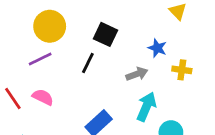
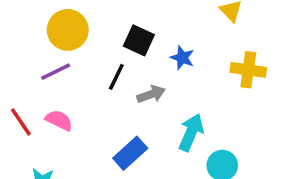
blue star: (157, 48) -> (182, 58), moved
yellow cross: (182, 70) -> (248, 70), moved, size x1.4
gray arrow: (137, 74) -> (151, 94), moved

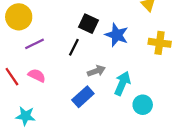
yellow circle: (68, 30) -> (19, 17), moved
blue star: (182, 58) -> (117, 35), size x1.5
gray arrow: (151, 94) -> (96, 71), moved

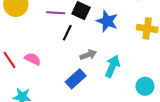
purple line: (34, 44) -> (56, 13), moved, turned 30
cyan circle: (143, 105) -> (145, 86), moved

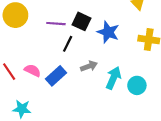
blue rectangle: (76, 79) -> (56, 76), moved
cyan circle: (145, 86) -> (137, 85), moved

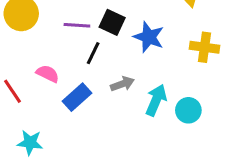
pink semicircle: (32, 70) -> (48, 74), moved

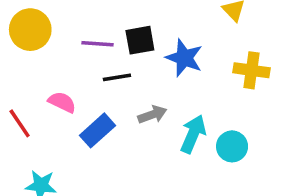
black square: (112, 22) -> (140, 40), turned -35
black line: (93, 53) -> (117, 77), turned 55

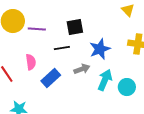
purple line: (97, 44) -> (37, 29), moved
blue star: (184, 58) -> (100, 49), moved, turned 30
pink semicircle: (62, 102) -> (31, 62), turned 56

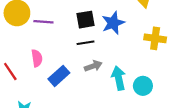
black line: (62, 48) -> (85, 43), moved
blue star: (100, 49) -> (113, 23), moved
cyan arrow: (105, 80) -> (119, 78), turned -35

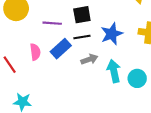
purple line: (43, 22) -> (52, 23), moved
blue star: (113, 23) -> (112, 34), moved
blue rectangle: (59, 76) -> (61, 49), moved

